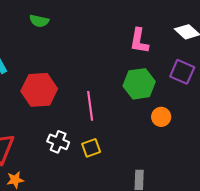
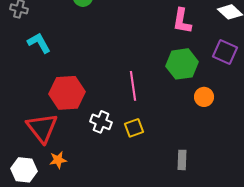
red hexagon: (39, 90) -> (67, 93), moved

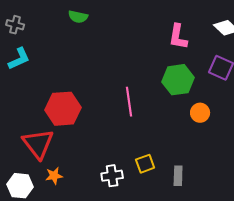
cyan L-shape: (39, 43) -> (19, 59), moved, turned 95
white cross: (101, 122) -> (112, 176), moved, turned -30
yellow square: (134, 128) -> (145, 164), moved

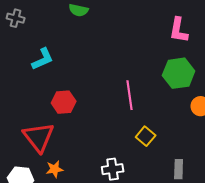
cyan L-shape: (19, 59) -> (43, 59), moved
red hexagon: (63, 109) -> (64, 102), size x0.7
yellow square: (145, 164) -> (146, 136), moved, turned -30

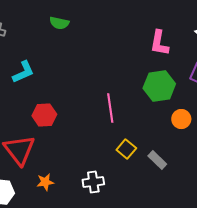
orange star: (55, 169) -> (45, 182), moved
gray rectangle: (179, 169) -> (157, 160), moved, turned -48

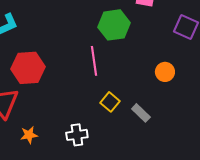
green hexagon: (159, 86) -> (114, 25), moved
red hexagon: (44, 115) -> (28, 68), size x1.4

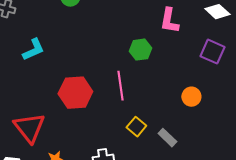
green hexagon: (114, 25) -> (140, 50), size x0.7
red hexagon: (28, 68) -> (75, 93), moved

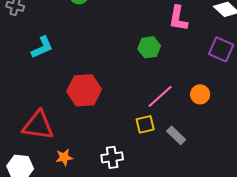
pink line: (120, 86) -> (160, 96), moved, turned 56
yellow square: (136, 127) -> (145, 124), turned 36
red triangle: (29, 128) -> (38, 125), turned -44

